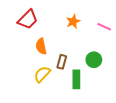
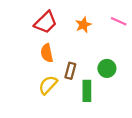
red trapezoid: (28, 19) -> (46, 22), moved
pink line: (104, 27) -> (119, 21), moved

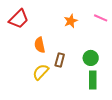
red trapezoid: (46, 22) -> (19, 19), moved
green rectangle: (87, 91) -> (93, 80), moved

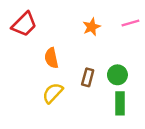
pink line: (101, 18) -> (130, 23), turned -40
brown rectangle: (60, 60) -> (88, 77), moved

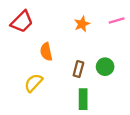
yellow semicircle: (53, 93) -> (33, 83), moved
green rectangle: (120, 103) -> (83, 99), moved

